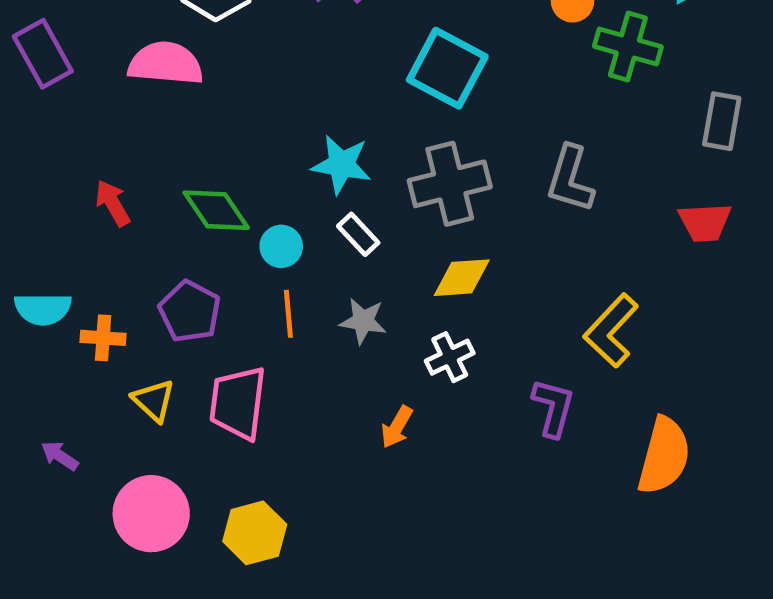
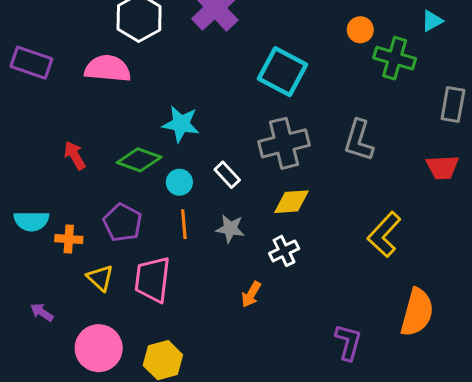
purple rectangle: (43, 54) -> (31, 63), turned -42
cyan star: (341, 165) -> (181, 124), moved
green diamond: (216, 210) -> (139, 160), turned -36
purple L-shape: (553, 408) -> (348, 342), moved

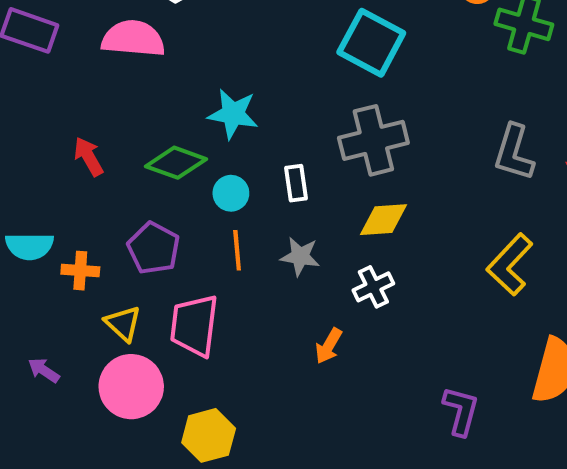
gray L-shape: (359, 140) -> (514, 153), moved
white rectangle: (227, 175) -> (296, 183), turned 35
pink circle: (99, 348) -> (131, 387), moved

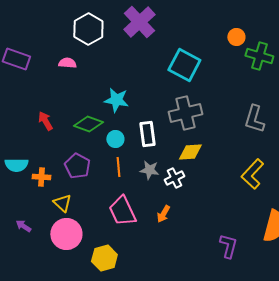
pink semicircle: (133, 39) -> (67, 63), size x0.6
white rectangle: (296, 183) -> (147, 134), size x1.4
white cross: (373, 287) -> (174, 178), moved
pink trapezoid: (194, 326) -> (122, 211), moved, turned -32

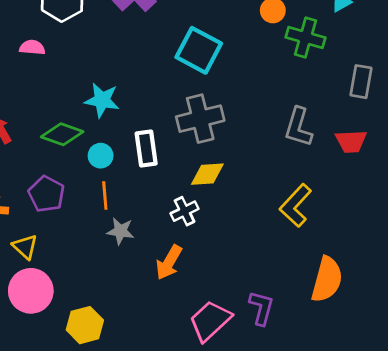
gray star: (149, 170) -> (120, 231), moved
pink trapezoid: (122, 211) -> (210, 321), moved, turned 72
orange arrow: (163, 214) -> (169, 262), size x1.4

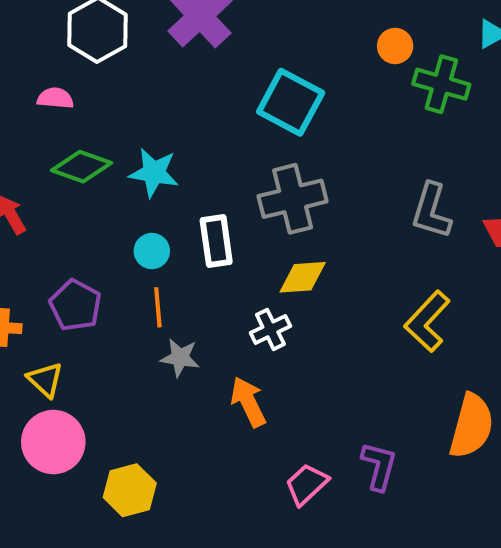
green diamond: (62, 134) -> (81, 167), moved
orange arrow: (169, 262) -> (248, 402), turned 124
pink trapezoid: (210, 321) -> (307, 484), size x0.7

